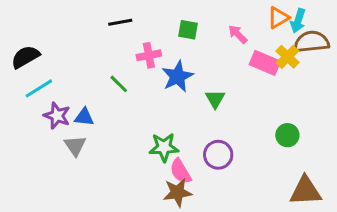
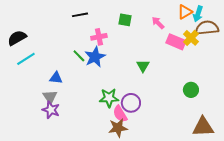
blue star: (177, 76) -> (95, 57), moved
purple star: (57, 116) -> (51, 110), moved
purple circle: (218, 155) -> (131, 103), moved

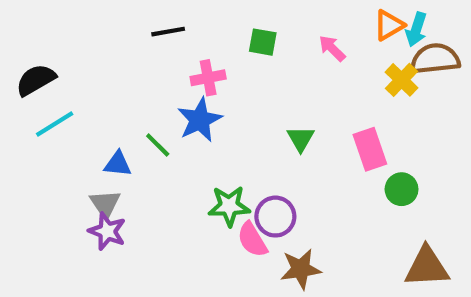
pink rectangle: (176, 42) -> (370, 149), moved, turned 48
green line: (79, 56) -> (158, 145), moved
brown star: (118, 128) -> (301, 269), moved

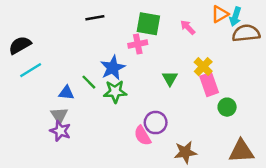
green square: (263, 42) -> (148, 24), size x1.5
pink cross: (208, 78) -> (138, 44), moved
yellow cross: (402, 80) -> (203, 67), moved
green star: (229, 206) -> (115, 92), moved
brown star: (301, 269) -> (185, 152), moved

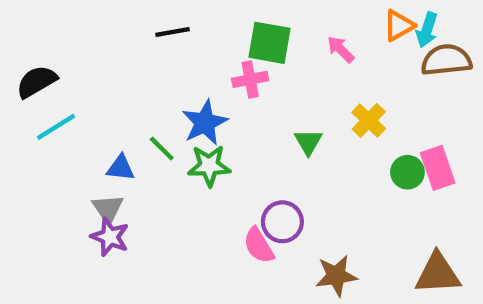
pink rectangle: (209, 84) -> (438, 168), moved
green circle: (227, 107) -> (407, 172), moved

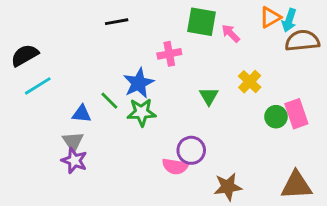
green square: (269, 43) -> (201, 22), moved
pink semicircle: (259, 245) -> (175, 166), turned -50

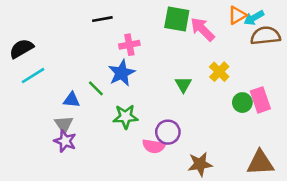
cyan arrow: (289, 20) -> (254, 18), turned 42
pink arrow: (231, 33) -> (203, 29), size x1.5
pink cross: (169, 54) -> (129, 45), moved
green star: (142, 112) -> (125, 117), moved

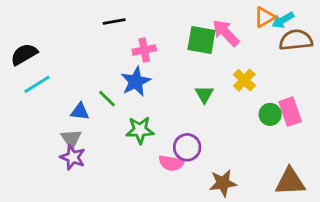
green square: (177, 19) -> (201, 40), moved

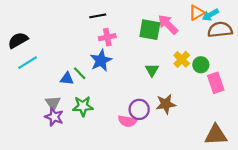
black line: (114, 21) -> (98, 16), moved
blue triangle: (80, 112) -> (67, 79), moved
green circle: (270, 114) -> (201, 65), moved
green star: (140, 130) -> (83, 106), moved
brown star: (223, 183) -> (166, 104), moved

